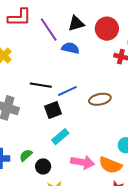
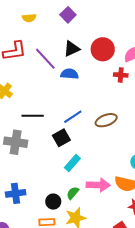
black line: (41, 85) -> (33, 116), moved
green semicircle: (26, 155) -> (73, 193), moved
black circle: (43, 166) -> (53, 202), moved

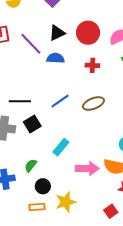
red cross: (121, 75) -> (92, 65), moved
black square: (61, 138) -> (32, 124), moved
green semicircle: (73, 193) -> (31, 165), moved

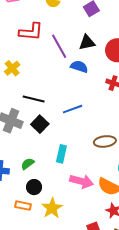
brown ellipse: (93, 104) -> (105, 141), moved
black square: (32, 124) -> (40, 124), turned -30
cyan rectangle: (61, 147) -> (61, 154), turned -42
yellow star: (66, 202) -> (52, 208), turned -30

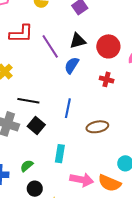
blue semicircle: (79, 67) -> (72, 65), turned -72
blue line: (73, 109) -> (68, 108), turned -54
brown ellipse: (105, 141) -> (97, 127), moved

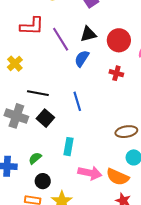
blue line: (68, 108) -> (77, 101), turned -30
brown ellipse: (97, 127) -> (126, 132), moved

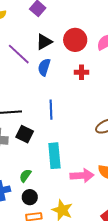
blue line: (77, 101) -> (51, 110), turned 30
cyan rectangle: (68, 147) -> (54, 156), size x1.4
black circle: (43, 181) -> (30, 197), moved

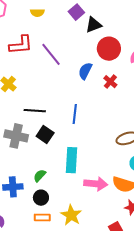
black triangle: (44, 42) -> (94, 25), moved
blue semicircle: (44, 67) -> (85, 71), moved
red cross: (81, 72) -> (110, 82), turned 32

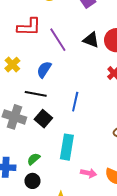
black triangle: (94, 25) -> (91, 40), moved, turned 36
blue semicircle: (85, 71) -> (44, 70), moved
pink arrow: (96, 184) -> (88, 173), size x0.7

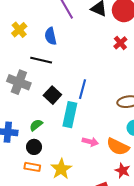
blue semicircle: (44, 70) -> (51, 36), turned -48
blue line: (75, 102) -> (83, 89), moved
black square: (43, 119) -> (52, 95), moved

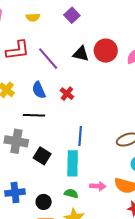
red cross: (120, 43) -> (67, 94), moved
black square: (52, 95) -> (42, 156), moved
green semicircle: (36, 125) -> (71, 194), moved, turned 64

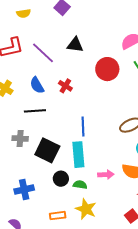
red circle: (106, 51) -> (107, 69), moved
gray cross: (16, 141) -> (20, 139), size x0.7
black square: (42, 156) -> (47, 150), size x1.4
black circle: (44, 202) -> (61, 179), moved

